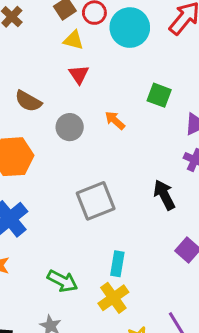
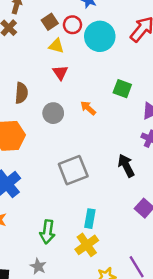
brown semicircle: (28, 101) -> (21, 93), turned -115
green arrow: (62, 281) -> (47, 232), turned 70

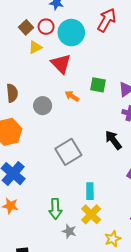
yellow triangle: (56, 46) -> (35, 47), turned -32
red triangle: (60, 72) -> (61, 64), moved, size x1.5
green square: (122, 89) -> (98, 85), moved
gray star: (38, 266) -> (69, 231), moved

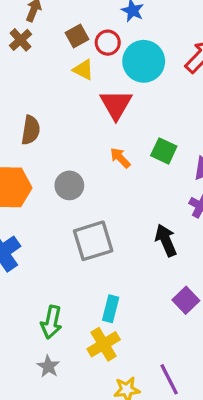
yellow triangle: (35, 47) -> (83, 70), turned 40
gray circle: (43, 106) -> (69, 185), moved
gray star: (69, 231) -> (48, 366), moved

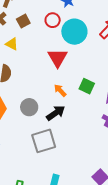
brown square: (77, 36) -> (23, 21), moved
yellow triangle: (83, 70) -> (12, 44), moved
black arrow: (166, 240) -> (56, 113), moved, turned 78

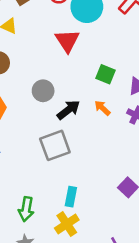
orange arrow: (60, 90) -> (102, 108), moved
gray circle: (29, 107) -> (43, 91), moved

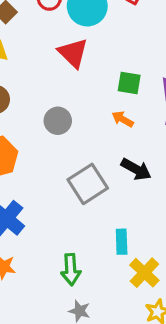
orange arrow: (102, 108) -> (123, 119), moved
black arrow: (68, 110) -> (136, 169), moved, turned 80
yellow cross: (67, 224) -> (144, 273), moved

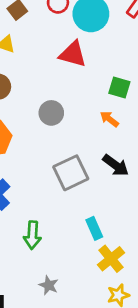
red triangle: (73, 53) -> (73, 54), turned -36
cyan rectangle: (122, 242) -> (94, 228), turned -30
green arrow: (71, 270) -> (32, 235), moved

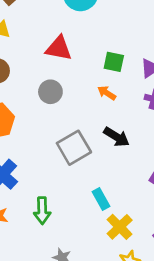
red triangle: (73, 54) -> (59, 48), moved

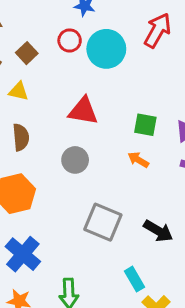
black arrow: (116, 137) -> (158, 231), moved
gray square: (74, 148) -> (103, 222), turned -36

